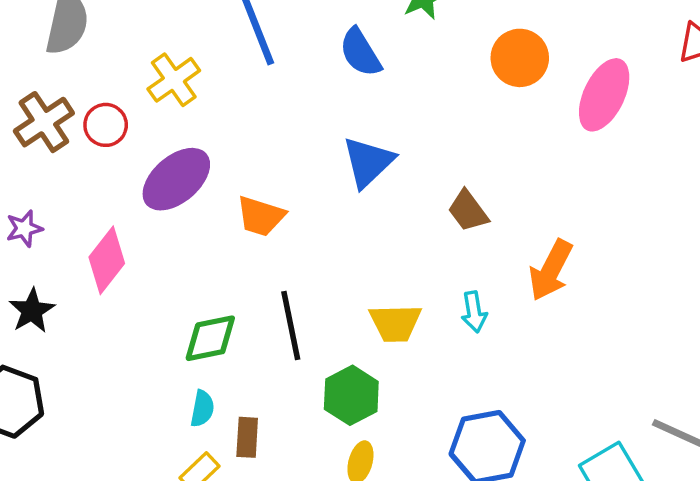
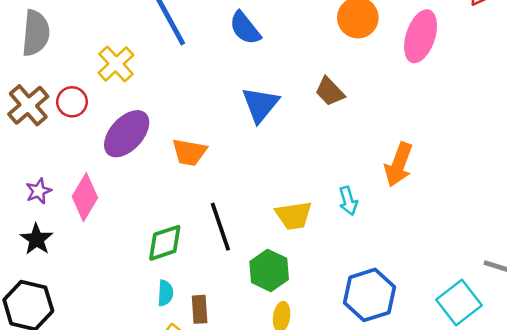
brown trapezoid: (468, 211) -> (330, 92), moved
purple star: (24, 228) -> (39, 191), moved

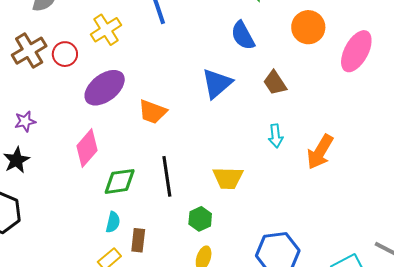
blue semicircle: (245, 28) -> (243, 35), moved
pink diamond: (85, 197) -> (87, 148), moved
cyan arrow: (348, 201) -> (276, 136), moved
green hexagon: (269, 270) -> (200, 219), size x0.7

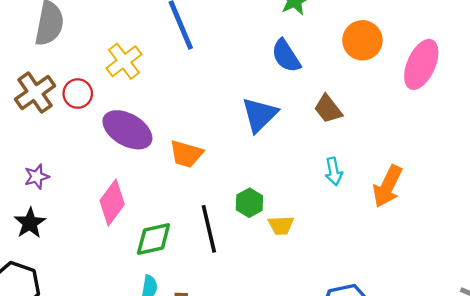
purple ellipse: (105, 88) -> (127, 130), turned 72
yellow trapezoid: (228, 178) -> (281, 225), size x0.7
green hexagon: (200, 219) -> (249, 203), moved

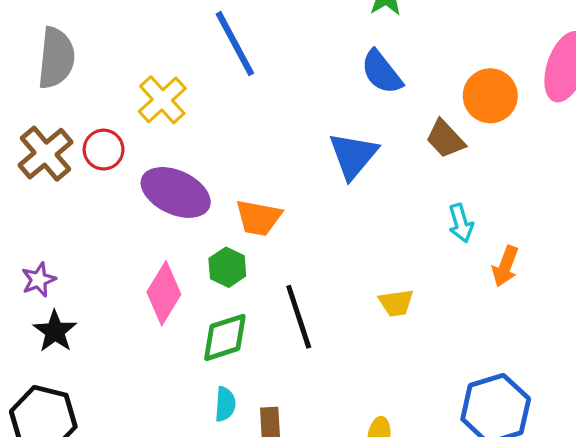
orange circle: (362, 40) -> (490, 96), moved
purple star: (37, 177) -> (39, 280), moved
orange arrow: (387, 186) -> (505, 266), moved, size x0.7
green hexagon: (249, 203) -> (227, 267), moved

